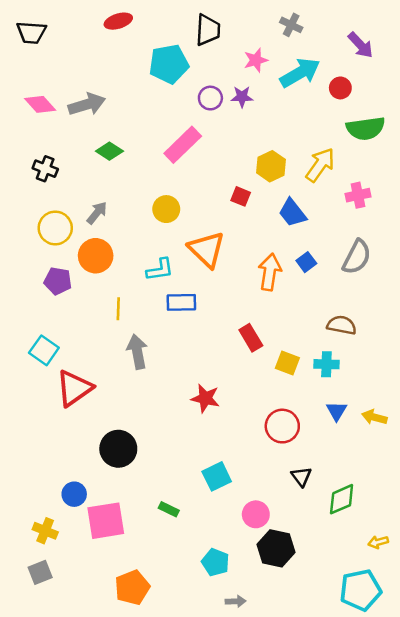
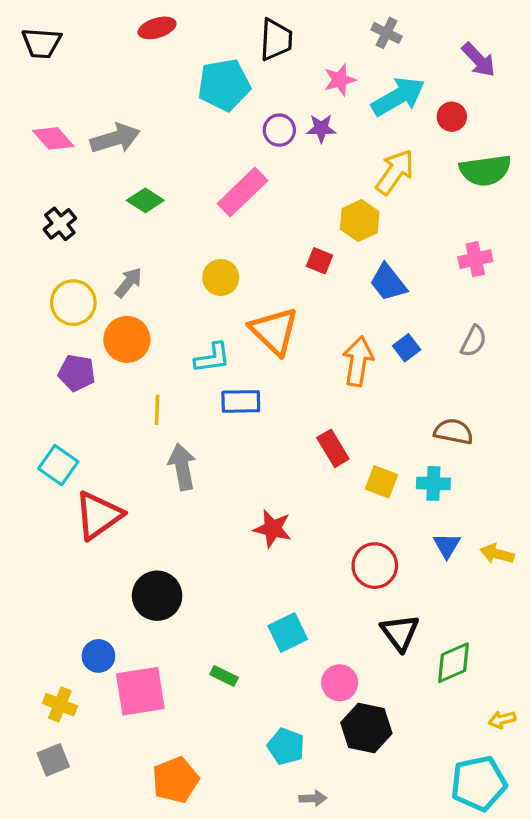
yellow arrow: (320, 165) -> (395, 172), moved
black cross: (45, 169) -> (60, 224), turned 30
gray semicircle: (357, 257) -> (474, 341), size x0.7
black triangle: (301, 476) -> (400, 633), size x1.4

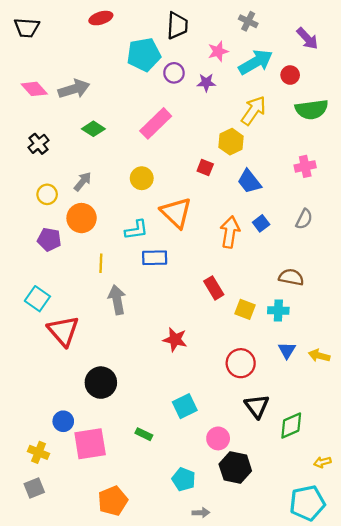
purple circle: (279, 130) -> (174, 73), moved
yellow circle: (73, 303) -> (47, 194), size x0.7
red triangle: (98, 515) -> (63, 331), turned -36

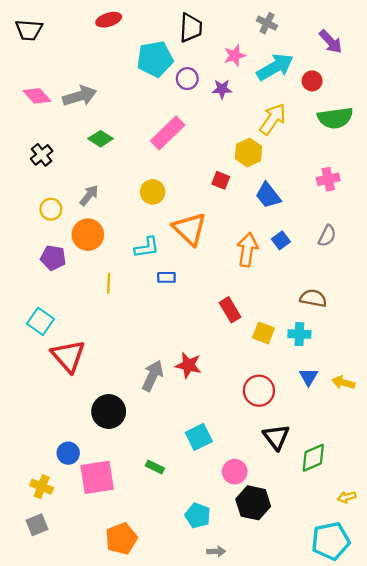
blue rectangle: (155, 258) -> (166, 277), size x0.7
gray arrow: (117, 300) -> (153, 376), moved, turned 36

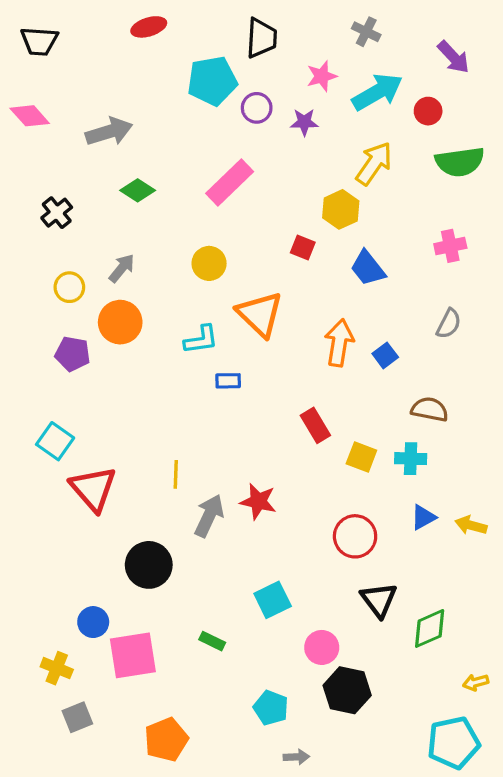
pink diamond: (37, 96) -> (30, 116), moved
blue square: (281, 240) -> (385, 355), moved
yellow line: (109, 283) -> (176, 474), moved
blue triangle: (309, 377) -> (423, 517), turned 30
gray square: (37, 525) -> (77, 717), moved

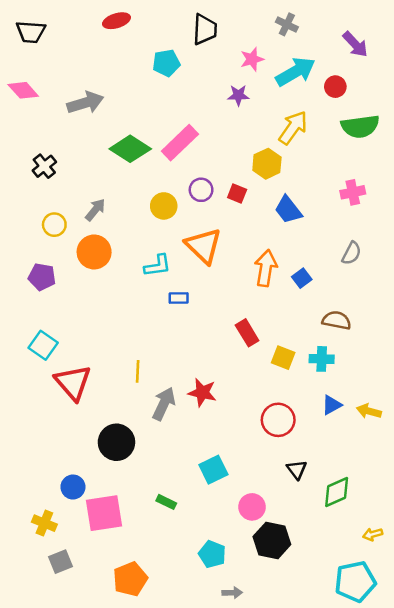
cyan pentagon: (212, 81) -> (166, 63), size x0.7
purple circle: (257, 108) -> (201, 190), moved
green diamond: (138, 190) -> (130, 149), moved, size x1.5
purple pentagon: (73, 354) -> (42, 277), moved
black triangle: (379, 600) -> (297, 470), size x0.7

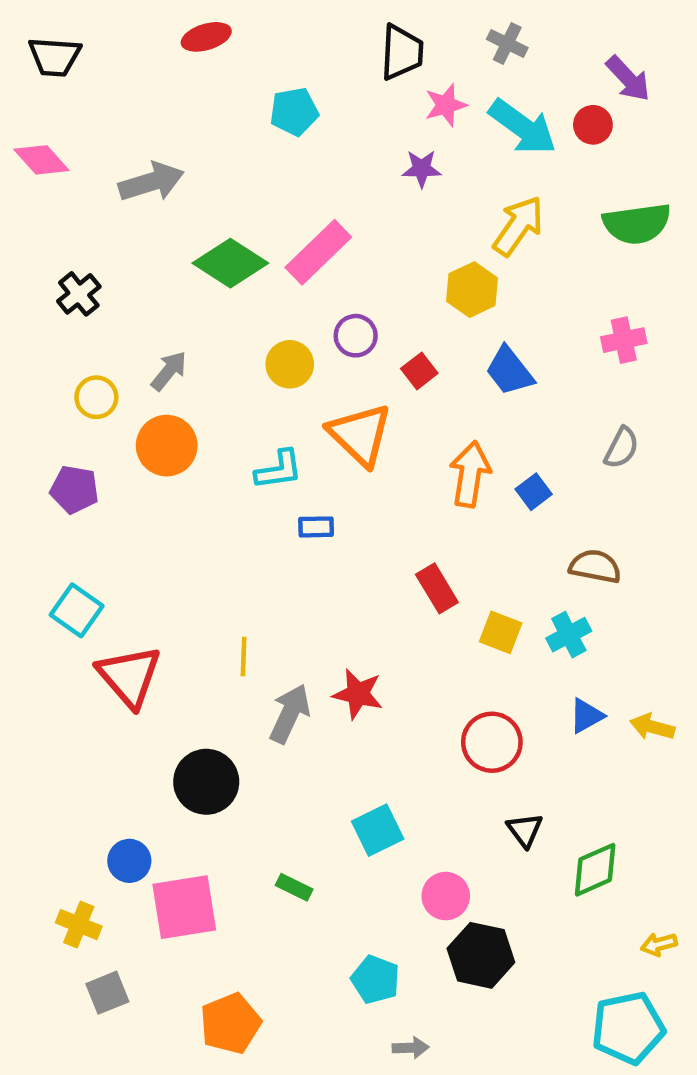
black trapezoid: (205, 29) -> (402, 52), moved
cyan arrow: (296, 72) -> (523, 127), turned 66
red circle: (335, 87) -> (593, 125), moved
red square: (237, 194) -> (419, 371), moved, turned 30
cyan cross: (322, 359) -> (569, 635), turned -30

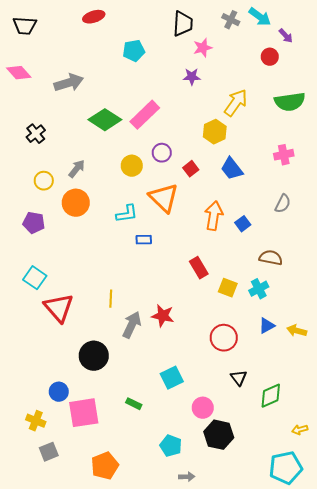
purple arrow: (628, 79) -> (286, 36), size x0.7
cyan arrow: (523, 127) -> (260, 17), moved, size x0.7

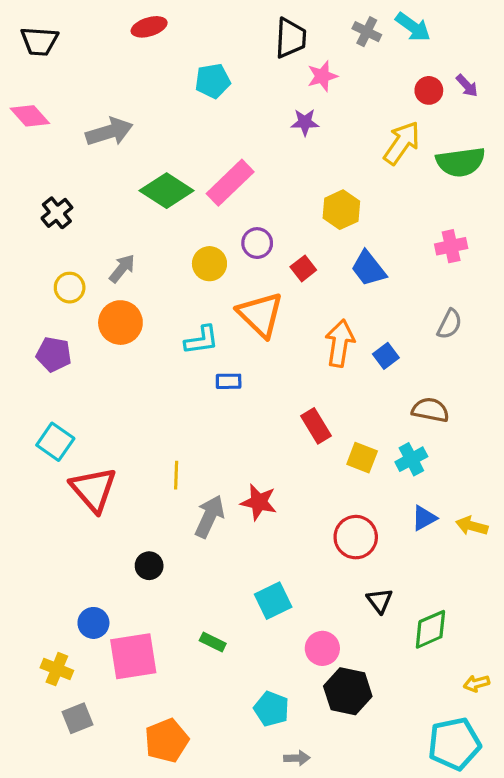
purple arrow: (286, 36) -> (467, 86), moved
yellow arrow: (236, 103) -> (402, 143), moved
black circle: (94, 356) -> (149, 566), size x0.6

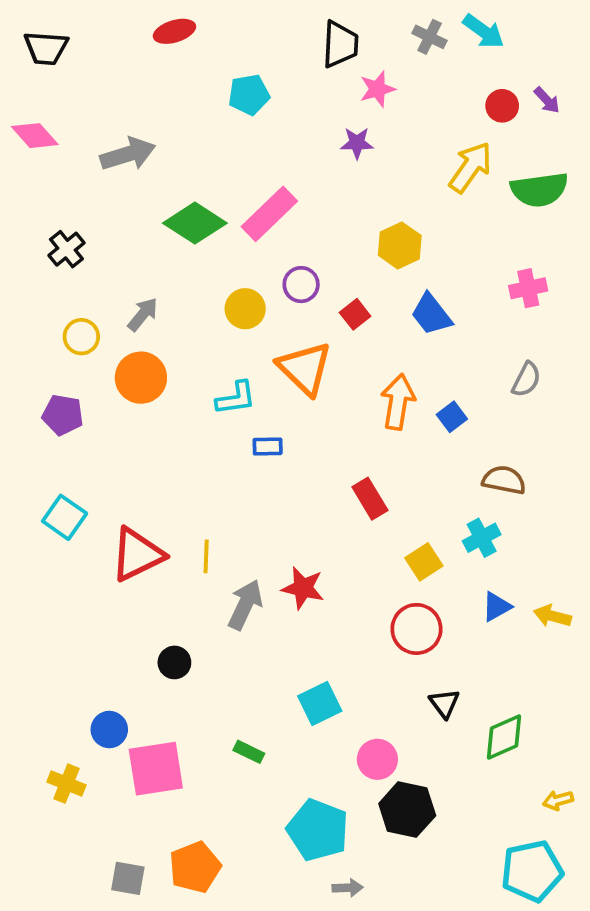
yellow square: (362, 458) -> (424, 562), moved, turned 36
red triangle: (93, 489) -> (137, 554), moved, turned 45
cyan pentagon: (271, 709) -> (318, 830), size x1.5
gray square: (78, 718) -> (128, 878), moved, turned 32

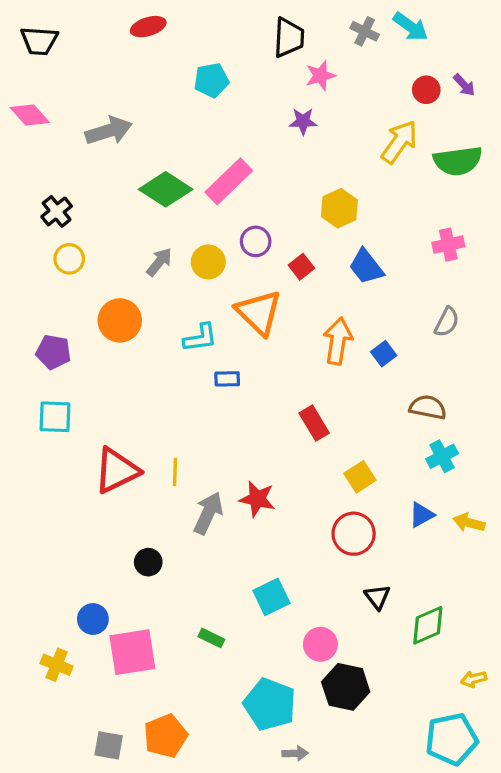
gray arrow: (143, 314) -> (159, 262), moved
yellow circle: (81, 337) -> (69, 259), moved
cyan square: (65, 517) -> (55, 417), moved, turned -33
cyan cross: (482, 538) -> (442, 456), moved

